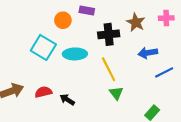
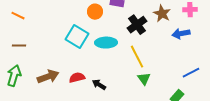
black cross: (109, 34) -> (137, 25), turned -30
blue arrow: (148, 53) -> (181, 34), moved
blue line: (164, 72) -> (191, 73), moved

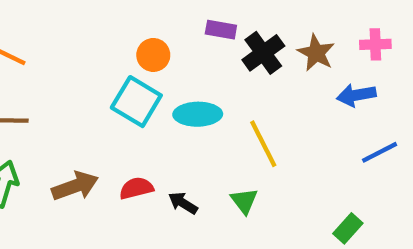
orange circle: (95, 12) -> (153, 55), moved
black cross: (137, 25) -> (263, 53), moved
blue line: (191, 73) -> (380, 152), moved
green triangle: (144, 79) -> (244, 201), moved

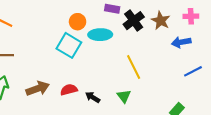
cyan ellipse: (198, 114) -> (100, 35), moved

